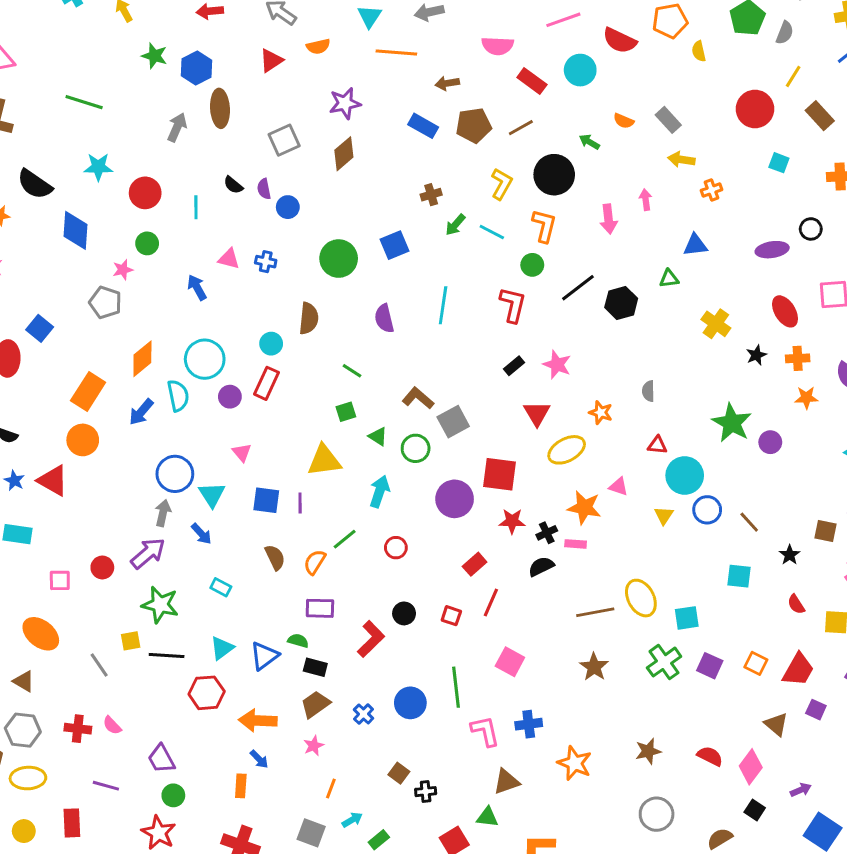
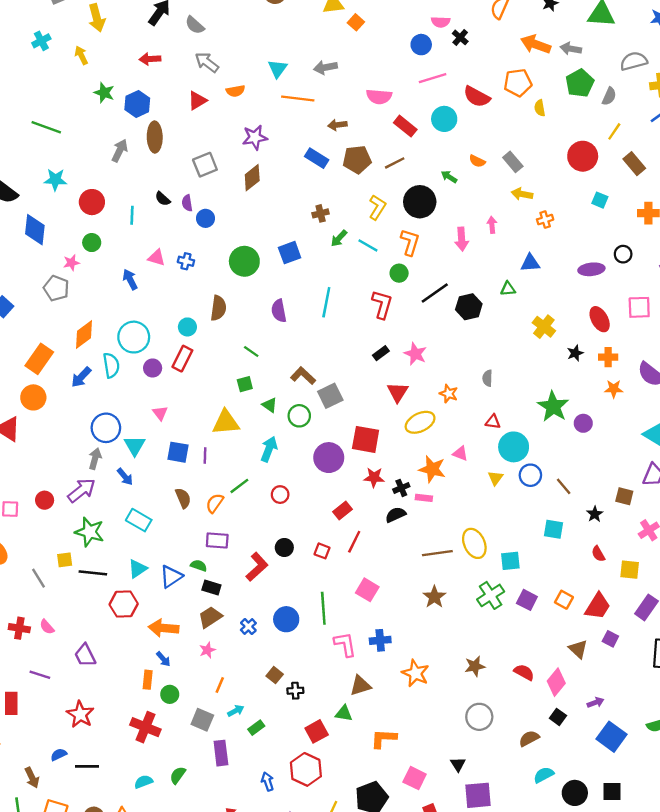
cyan rectangle: (221, 587) -> (139, 520), size x1.5
green circle: (173, 795) -> (170, 694), moved

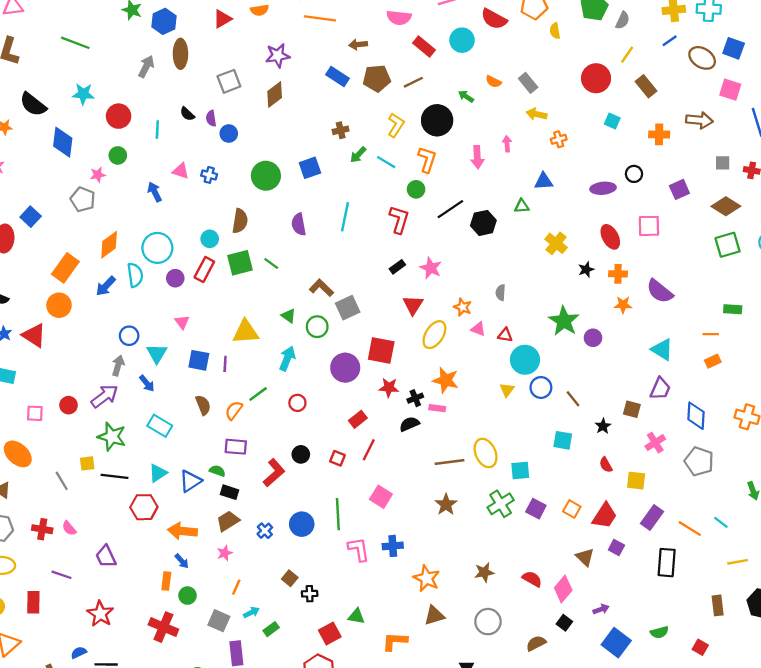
green square: (245, 384) -> (240, 263), moved, size x1.6
yellow ellipse: (420, 422) -> (434, 335), turned -32
blue circle: (106, 428) -> (129, 336), size x0.7
pink triangle: (460, 453) -> (478, 329), moved
brown triangle: (360, 686) -> (434, 615), moved

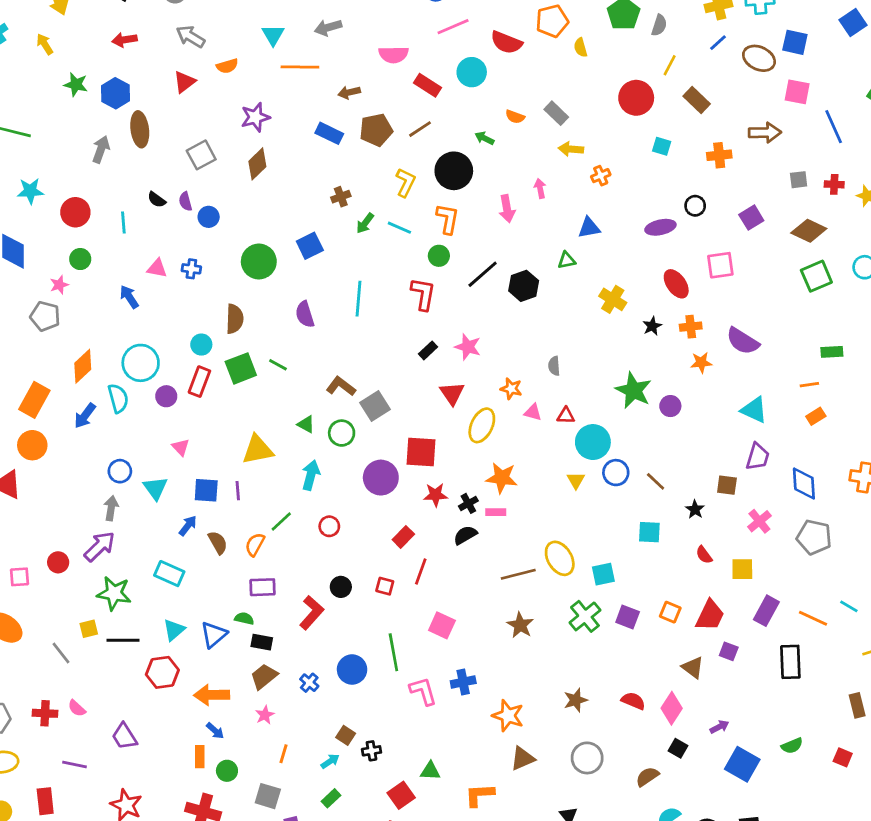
blue arrow: (147, 383) -> (188, 526), moved, turned -96
cyan arrow: (251, 612) -> (330, 761), moved

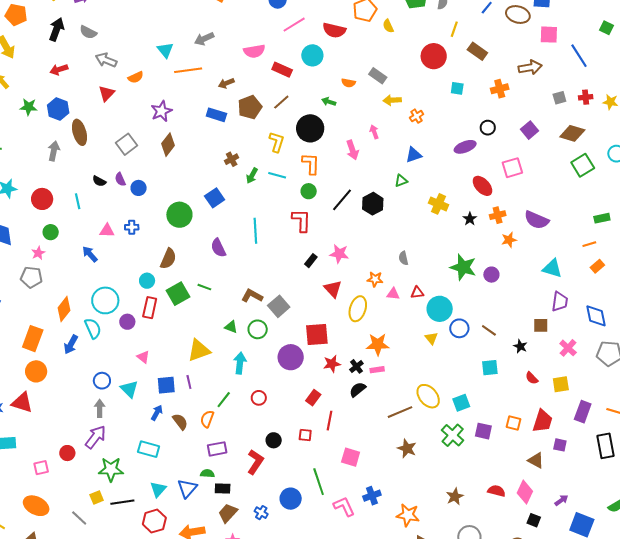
brown semicircle: (235, 319) -> (168, 259), turned 30

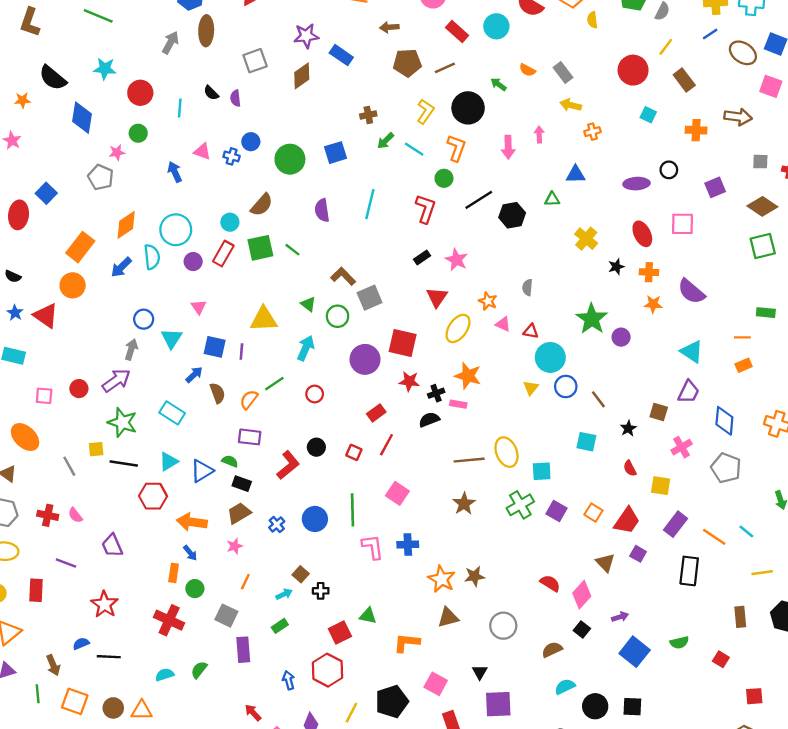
blue rectangle: (216, 115) -> (341, 55), moved
blue circle: (139, 188) -> (251, 142), moved
brown star: (455, 497) -> (474, 576), moved

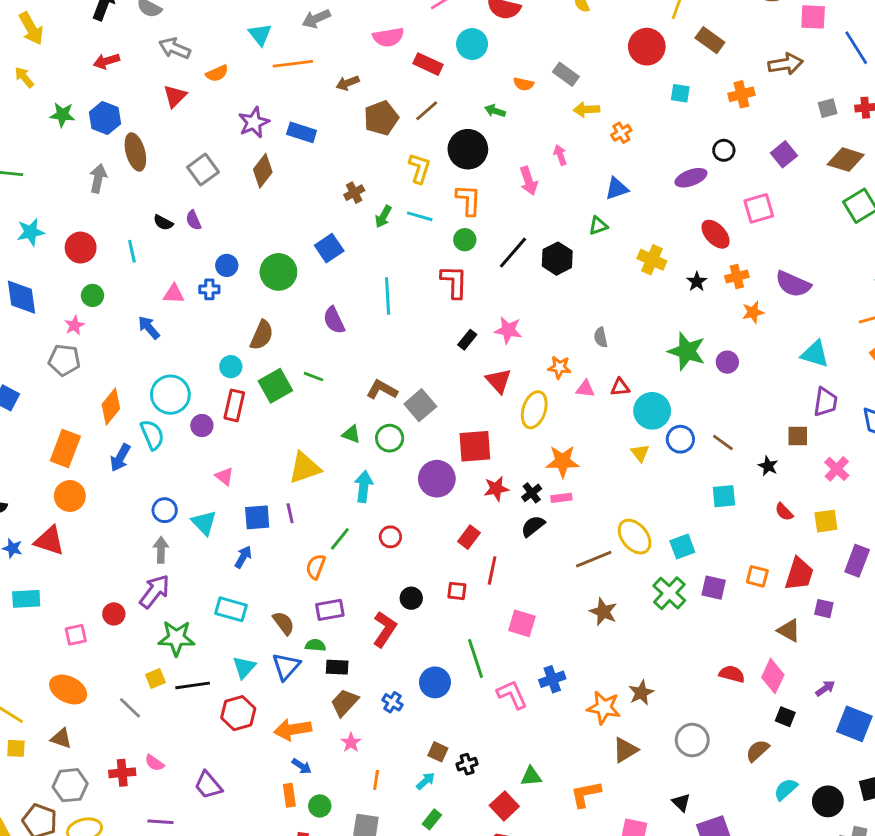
brown semicircle: (217, 393) -> (284, 623), moved

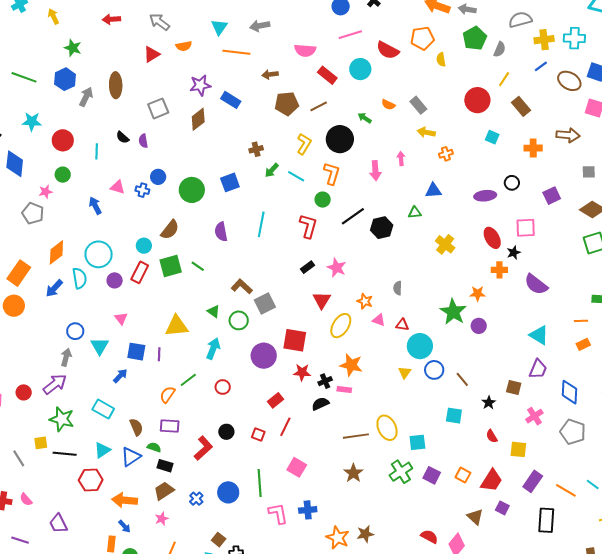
blue hexagon: (105, 118) -> (65, 79), moved
black star: (697, 282) -> (514, 253), moved
orange star: (753, 312) -> (478, 294), moved

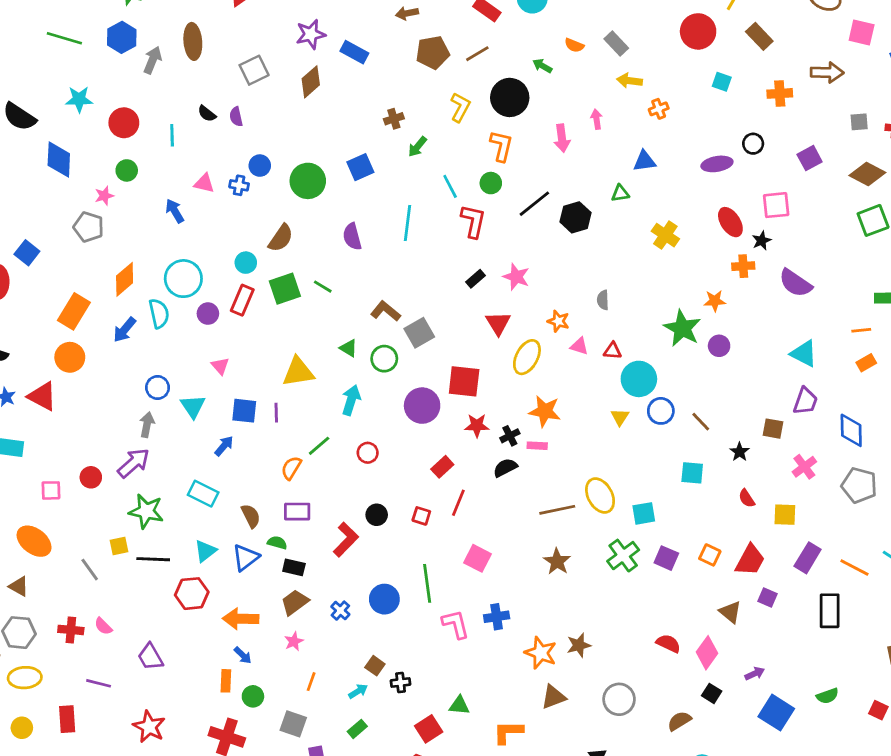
cyan line: (296, 176) -> (450, 186), moved, turned 36

